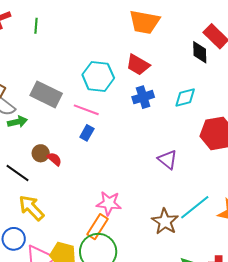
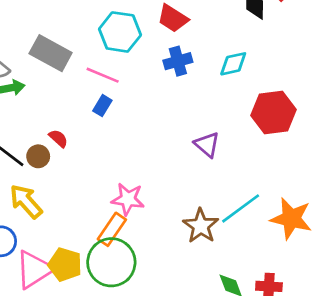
brown circle: (41, 153) -> (38, 156), moved

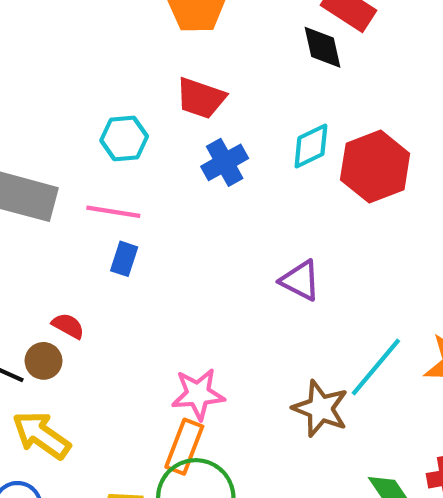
cyan hexagon: (120, 32) -> (124, 138), size x0.7
red hexagon: (273, 113) -> (375, 167), moved

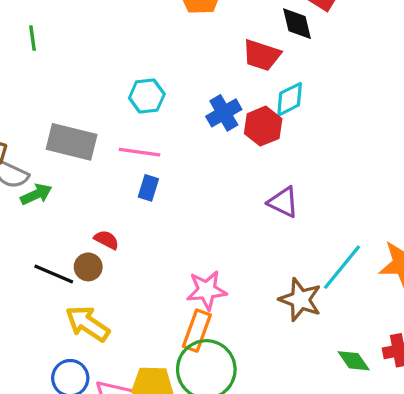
red trapezoid: (201, 98) -> (262, 55), moved
red hexagon: (375, 167) -> (263, 126), moved, size x0.7

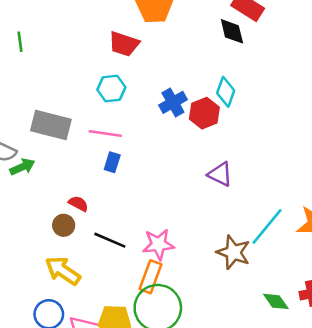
red trapezoid: (262, 55) -> (124, 44), moved
cyan diamond: (290, 99) -> (226, 92), turned -44
black line: (54, 274) -> (110, 240), moved

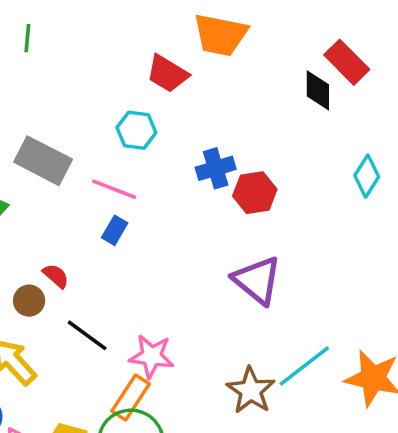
cyan diamond: (226, 92) -> (367, 176), moved
purple triangle: (220, 174) -> (257, 280), size x1.4

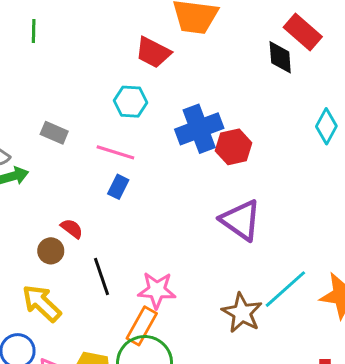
gray rectangle: (43, 161) -> (54, 133), size x0.6
blue cross: (216, 168) -> (199, 129), size x1.4
black line: (87, 335) -> (102, 276), turned 39

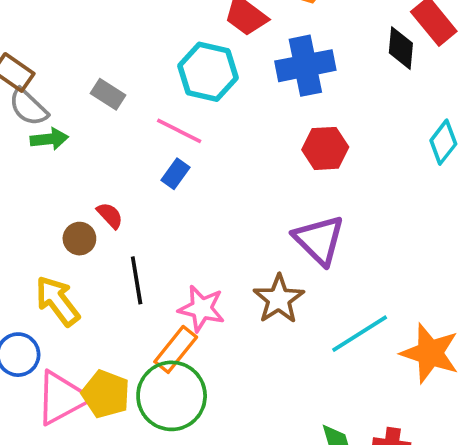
cyan hexagon: (131, 102) -> (208, 72), size x1.4
blue cross: (199, 129) -> (305, 66), moved
brown star: (242, 313) -> (279, 299), moved

